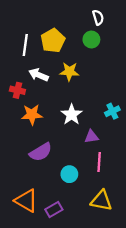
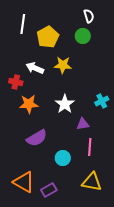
white line: (25, 45) -> (23, 24), moved

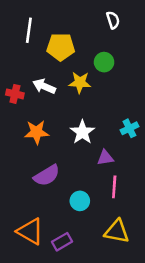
green circle: (83, 36) -> (104, 62), moved
yellow pentagon: (48, 37) -> (61, 47), turned 30
red cross: (16, 82) -> (15, 94), moved

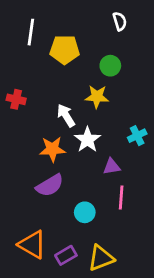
yellow star: (80, 82) -> (97, 97), moved
white arrow: (44, 86) -> (66, 115), moved, turned 35
orange star: (37, 132) -> (52, 149), moved
yellow triangle: (117, 231) -> (101, 258), moved, turned -32

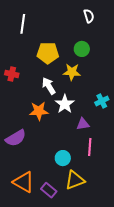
yellow pentagon: (65, 50) -> (48, 53), moved
purple semicircle: (50, 185) -> (16, 138), moved
purple rectangle: (66, 255) -> (49, 190), turned 70
yellow triangle: (101, 258) -> (75, 180), moved

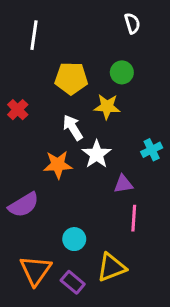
red cross: (12, 74) -> (18, 110), turned 32
cyan circle: (63, 158) -> (74, 239), moved
orange triangle: (24, 182) -> (36, 270), turned 35

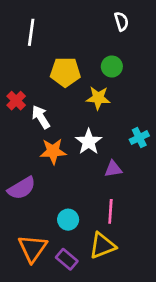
white arrow: (73, 127) -> (41, 117), moved
pink line: (134, 218) -> (110, 211), moved

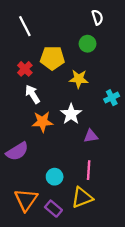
white line: (31, 32) -> (25, 26), turned -35
green circle: (112, 66) -> (88, 44), moved
red cross: (16, 101) -> (25, 69), moved
cyan cross: (139, 138) -> (112, 98), moved

